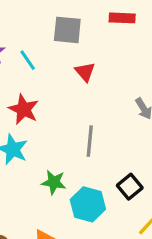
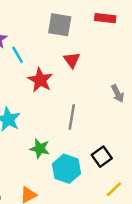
cyan line: (28, 60) -> (18, 55), moved
red star: (24, 109) -> (40, 80), moved

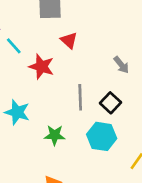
black square: (102, 157) -> (111, 103), moved
cyan hexagon: (67, 169) -> (102, 136), moved

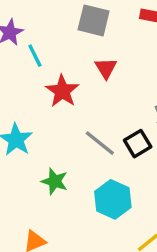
gray line: (80, 97) -> (100, 143), turned -65
black square: (111, 103) -> (138, 144), moved

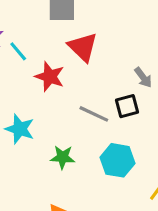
red triangle: (106, 68) -> (83, 47), size x1.5
black square: (138, 144) -> (127, 106), turned 30

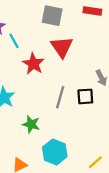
gray line: (94, 114) -> (60, 97), turned 70
cyan hexagon: (117, 160) -> (55, 152), moved

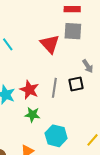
gray square: (52, 16) -> (73, 31), moved
red star: (33, 64) -> (29, 90), moved

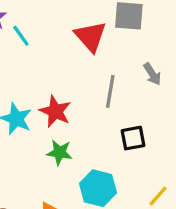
black square: (76, 84) -> (133, 138), moved
gray line: (54, 88) -> (110, 91), moved

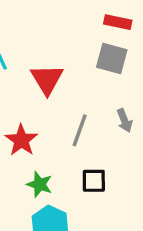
red triangle: (90, 36) -> (47, 79), moved
green star: (59, 152) -> (40, 184), moved

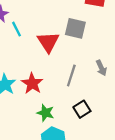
gray square: (112, 58) -> (75, 28), moved
black square: (94, 181) -> (82, 109), turned -30

